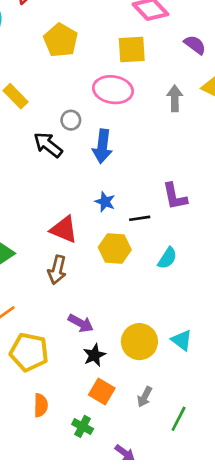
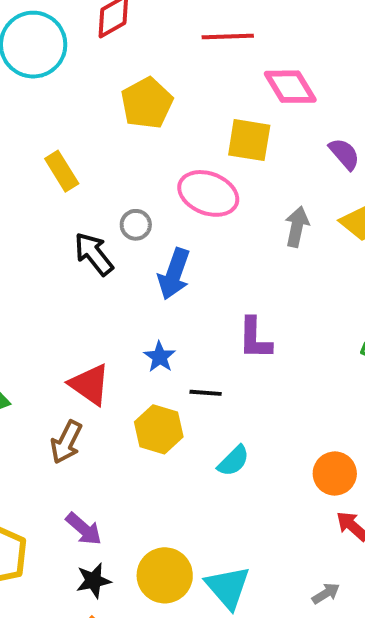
purple L-shape: (175, 196) -> (255, 338), moved
cyan triangle: (182, 340) -> (228, 587), size x1.4

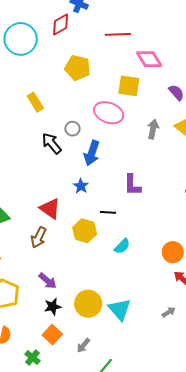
yellow pentagon: (147, 103) -> (78, 68), turned -30
blue star: (160, 357) -> (81, 186), moved

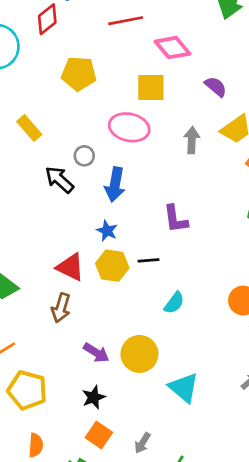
yellow hexagon: (85, 231) -> (112, 266), moved
purple arrow: (48, 281) -> (96, 353), moved
yellow circle: (88, 304) -> (139, 354), moved

